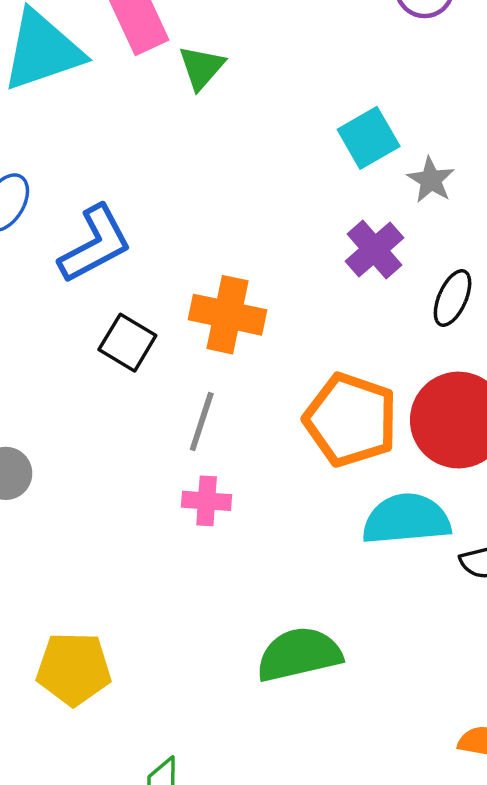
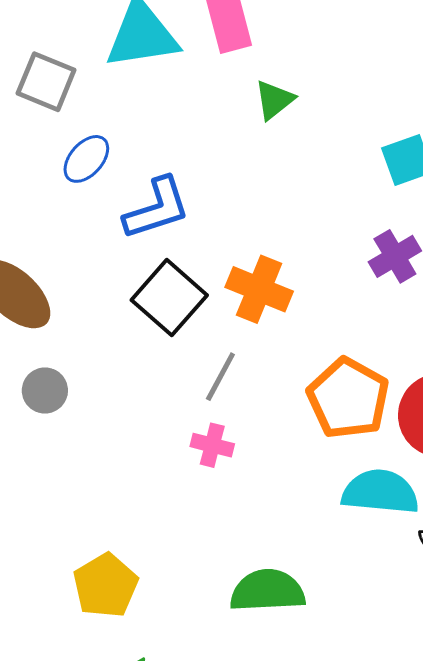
green triangle: (201, 67) -> (274, 100), moved
black square: (127, 343) -> (169, 298), size x1.5
yellow pentagon: (74, 669) -> (105, 586), moved, turned 30

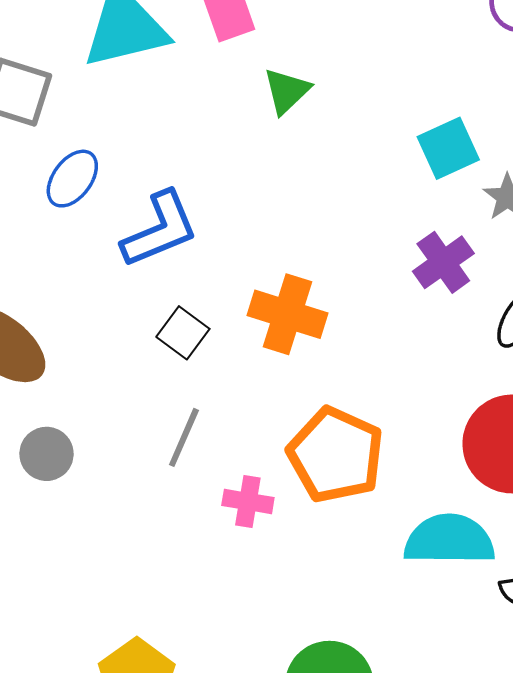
black square: (169, 298) -> (183, 333), size x0.6
gray line: (220, 377) -> (184, 437), moved
orange pentagon: (348, 398) -> (336, 455), moved

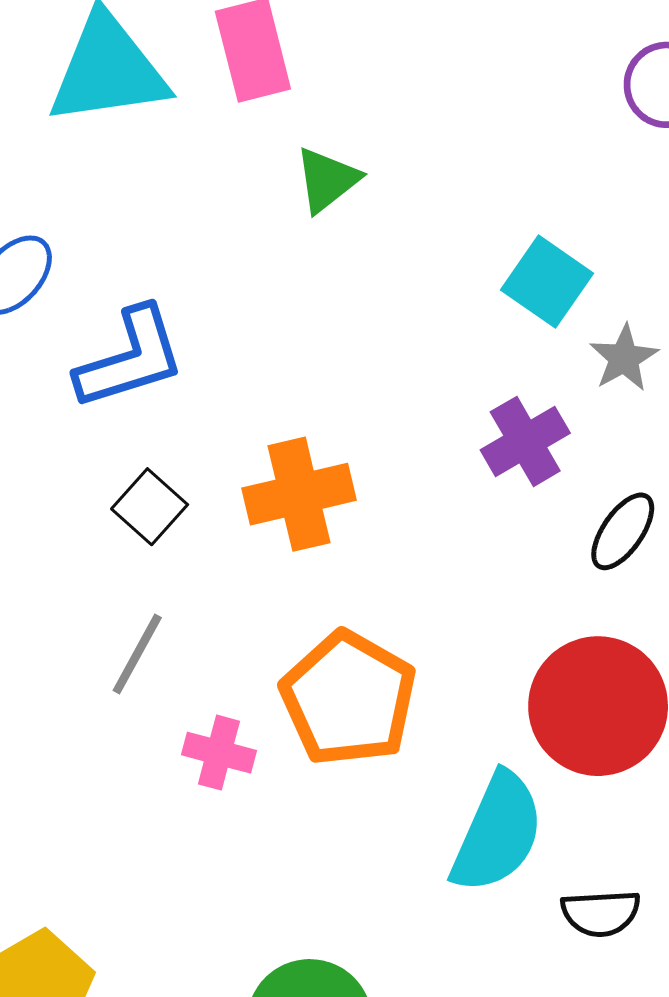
cyan square: (448, 148) -> (547, 282), turned -36
orange cross: (287, 314) -> (299, 494), turned -36
cyan semicircle: (449, 540) -> (497, 833), turned 108

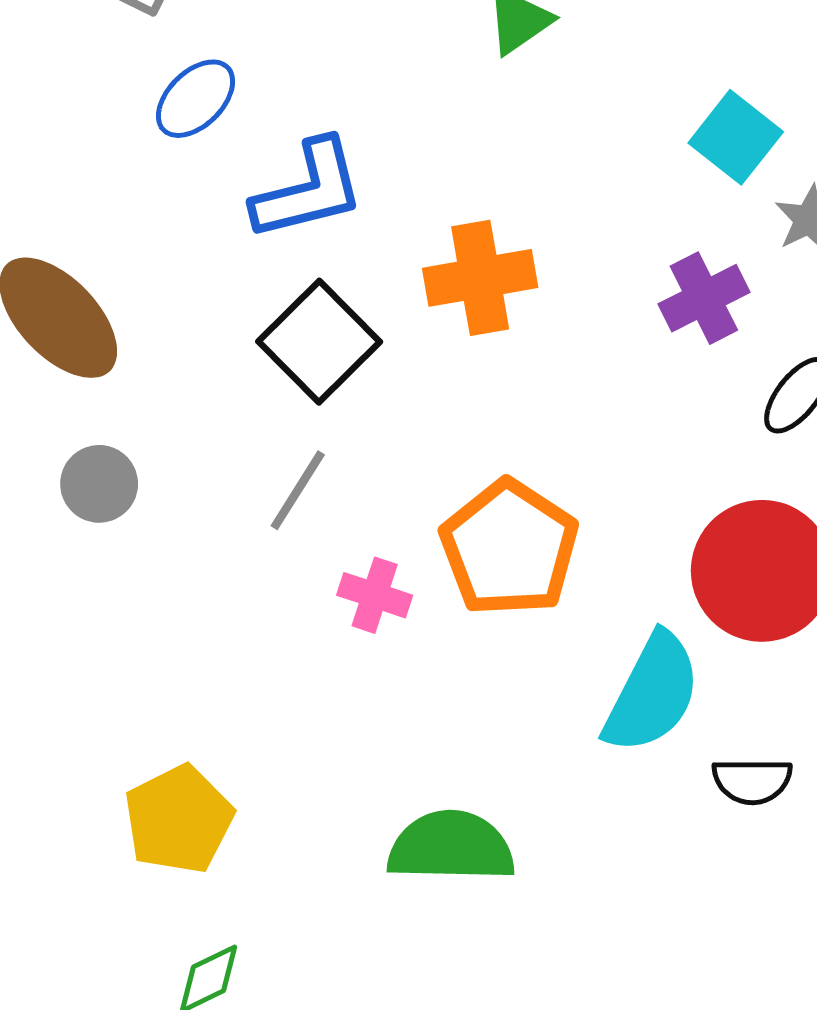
orange cross: (299, 494) -> (480, 278), moved
black square: (150, 507) -> (319, 342), size x1.6

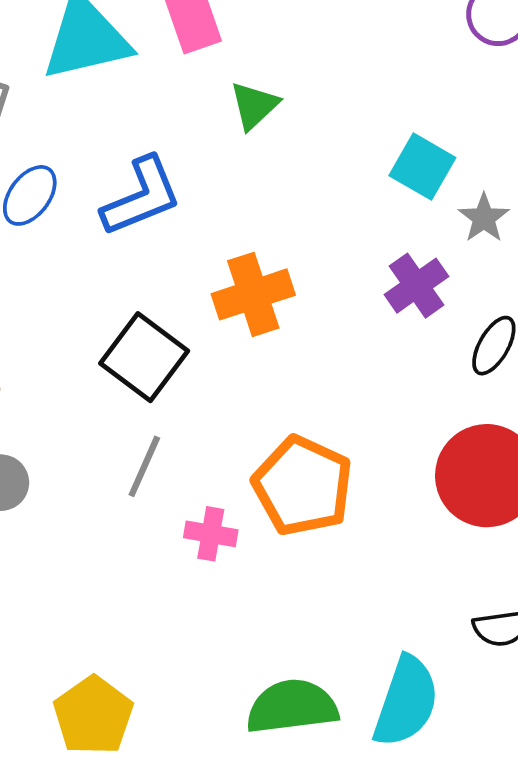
blue L-shape: (309, 190) -> (141, 196), moved
cyan semicircle: (652, 693) -> (406, 702), moved

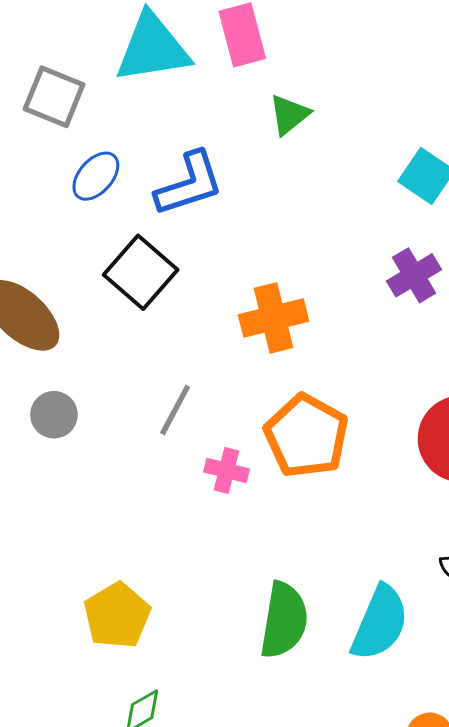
orange cross: (253, 294) -> (274, 318), moved
black square: (144, 357) -> (141, 272), moved
green semicircle: (292, 707) -> (284, 620), turned 102

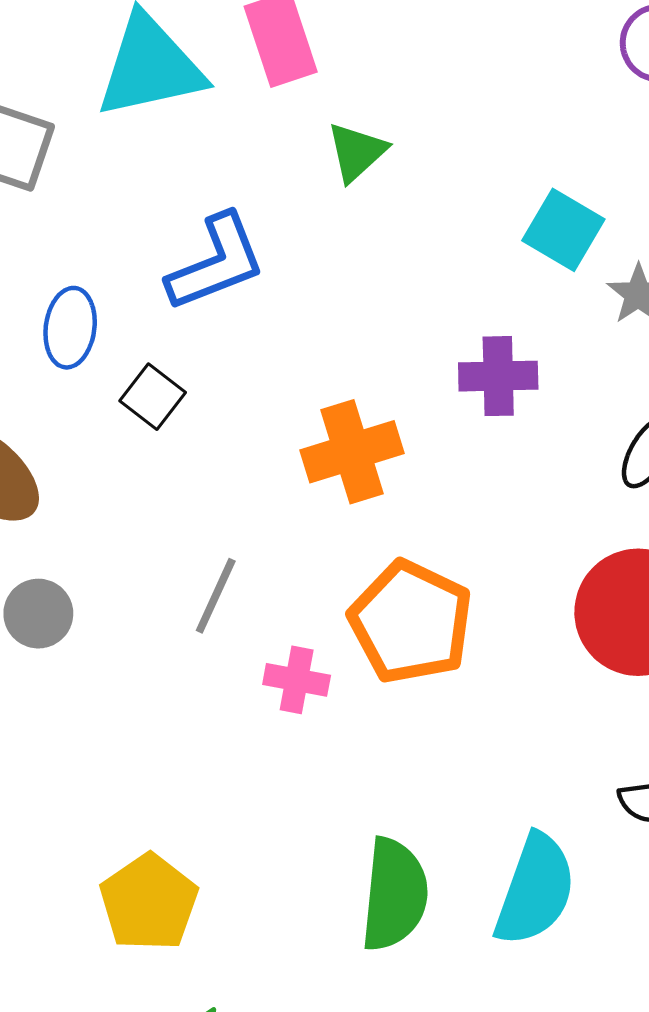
blue ellipse: (96, 176) -> (70, 328), moved, turned -30
black square: (141, 272) -> (153, 397), size x0.6
purple cross: (414, 275) -> (498, 376), moved, turned 33

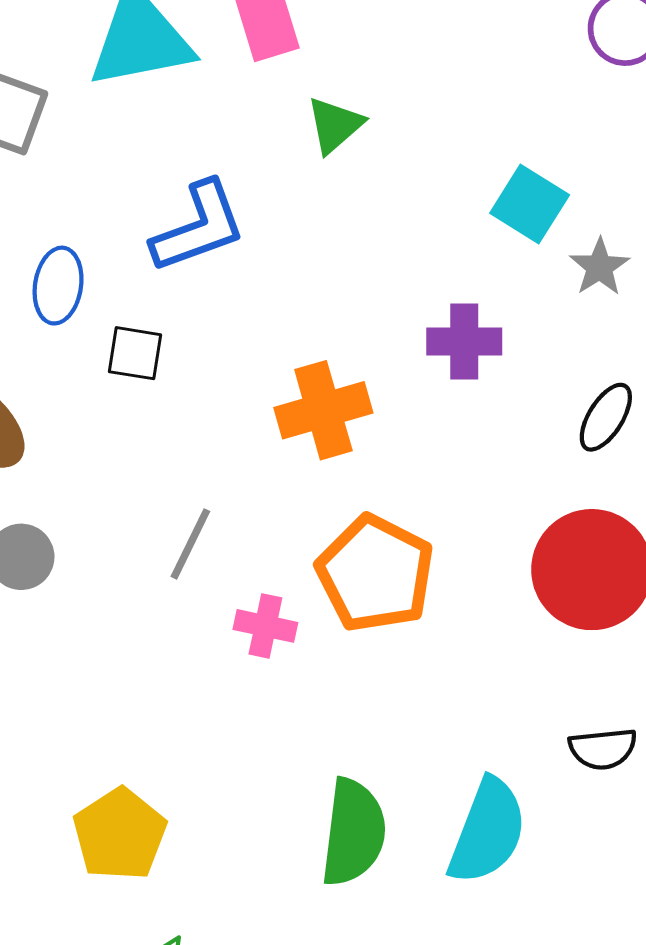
black square: (153, 397) -> (135, 353), turned -30

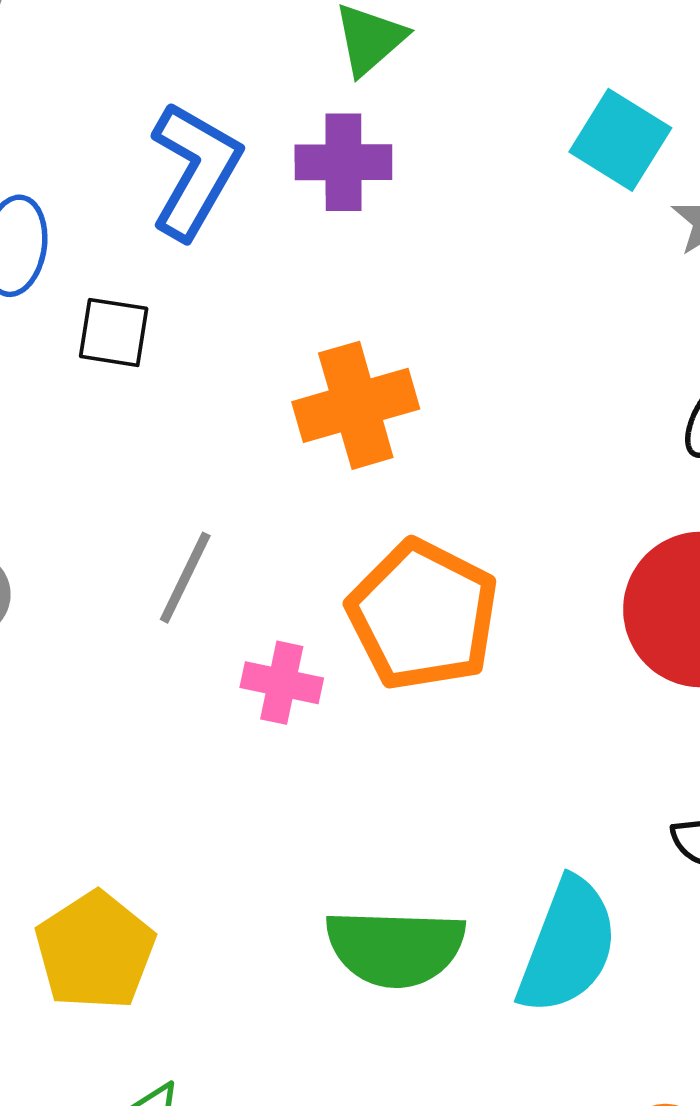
blue L-shape: (199, 227) -> (195, 170), turned -40
purple cross: (464, 342) -> (343, 162), moved
green semicircle: (353, 832) -> (395, 948), turned 85

